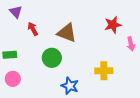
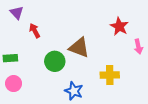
red star: (113, 25) -> (119, 26), turned -30
brown triangle: (67, 33) -> (79, 48), moved

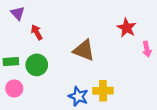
green circle: (55, 61) -> (37, 65), moved
yellow cross: (110, 75) -> (103, 91), moved

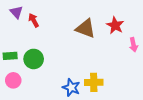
red arrow: (37, 32) -> (34, 20), moved
brown triangle: (84, 50) -> (86, 28), moved

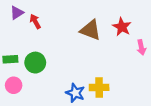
purple triangle: (16, 12) -> (17, 13), turned 40

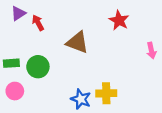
red star: (122, 27) -> (119, 20), moved
brown triangle: (90, 30) -> (77, 42), moved

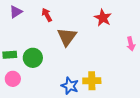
red arrow: (38, 23) -> (47, 15), moved
brown triangle: (77, 42) -> (67, 37), turned 45

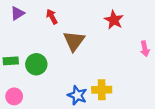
pink circle: (13, 79) -> (14, 96), moved

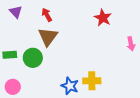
purple triangle: (17, 13) -> (16, 12), turned -40
brown triangle: (74, 41) -> (48, 37), moved

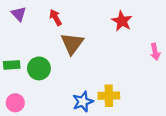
brown triangle: (48, 37) -> (72, 44), moved
blue star: (70, 86) -> (83, 102), turned 30

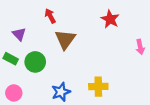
purple triangle: (19, 14) -> (19, 34), moved
green rectangle: (12, 65) -> (11, 59), turned 32
blue star: (83, 102) -> (61, 92), moved

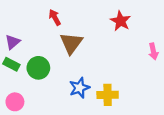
purple triangle: (19, 34) -> (13, 42), moved, turned 32
blue star: (61, 92) -> (79, 88), moved

